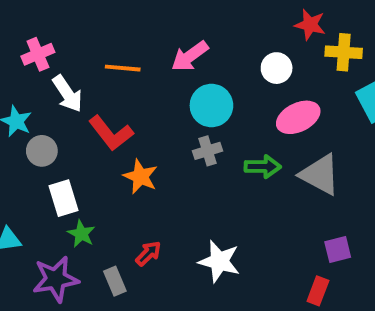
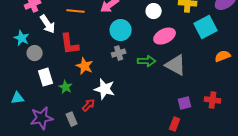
red L-shape: (111, 133) -> (70, 44), turned 30
green star: (81, 234) -> (66, 87), moved
white star: (219, 261) -> (105, 89), moved

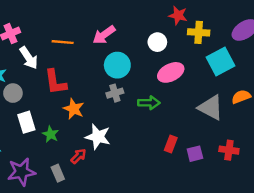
gray triangle: (176, 65) -> (211, 108), moved
red rectangle: (175, 124) -> (171, 144), moved

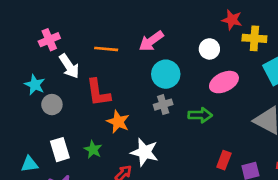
white rectangle: (26, 122) -> (60, 150), moved

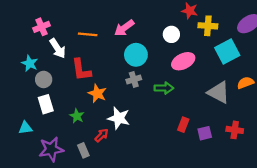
white rectangle: (60, 150) -> (46, 104), moved

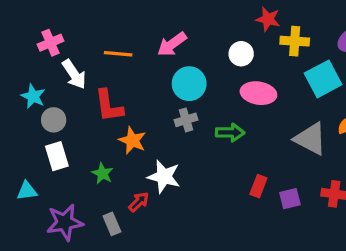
pink ellipse: (183, 61) -> (258, 93), turned 35

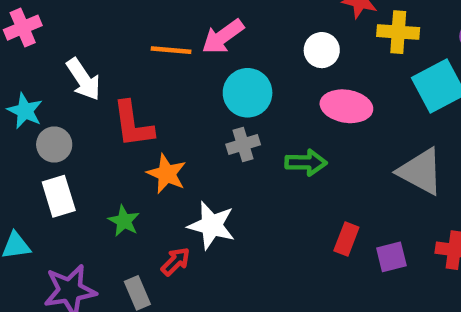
pink cross: (50, 43) -> (23, 28), moved
orange line: (118, 54) -> (171, 50), moved

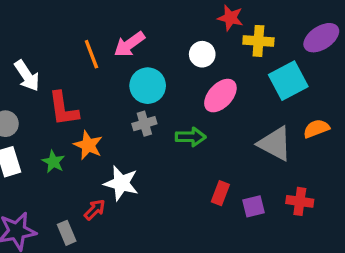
orange line: (171, 50) -> (91, 54), turned 64
pink ellipse: (346, 106) -> (220, 96), turned -56
green star: (124, 221) -> (53, 162), moved

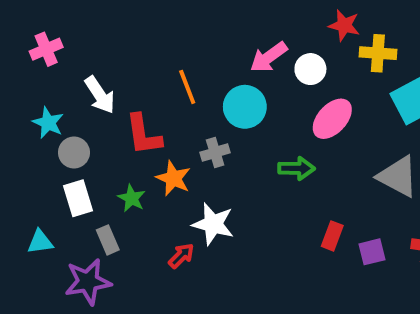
pink arrow: (129, 44) -> (269, 57), moved
orange line: (91, 54) -> (187, 87), moved
gray cross: (144, 124) -> (215, 153), moved
gray rectangle: (67, 233) -> (108, 240), moved

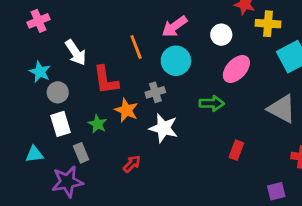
pink arrow: (269, 57) -> (175, 26), moved
white star: (213, 224) -> (164, 128), moved
purple square: (372, 252) -> (276, 191), moved

